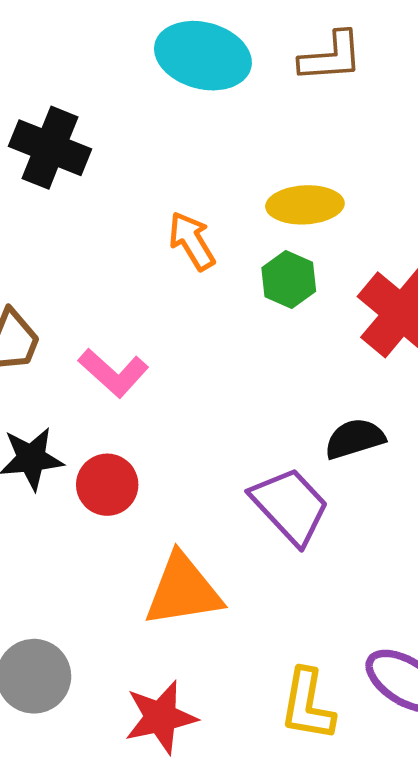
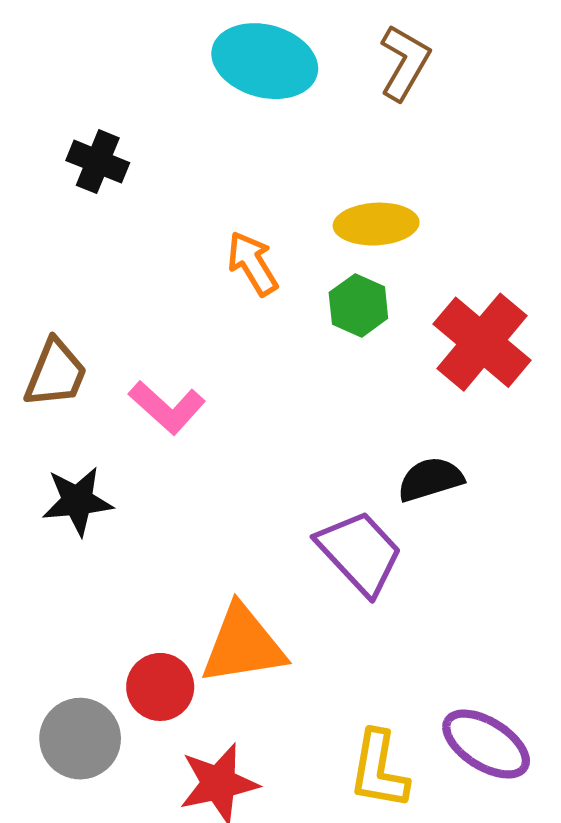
brown L-shape: (331, 57) -> (405, 62), turned -56
black cross: (50, 148) -> (98, 162), size x0.7
red circle: (107, 485) -> (160, 687), moved

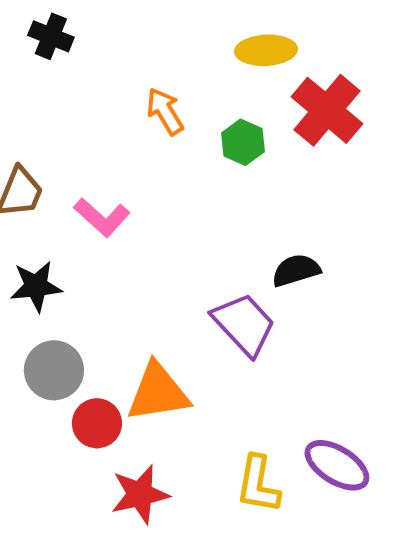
yellow ellipse: (376, 224) -> (266, 50), moved
red cross: (482, 342) -> (327, 110), moved
gray circle: (80, 739) -> (54, 370), moved

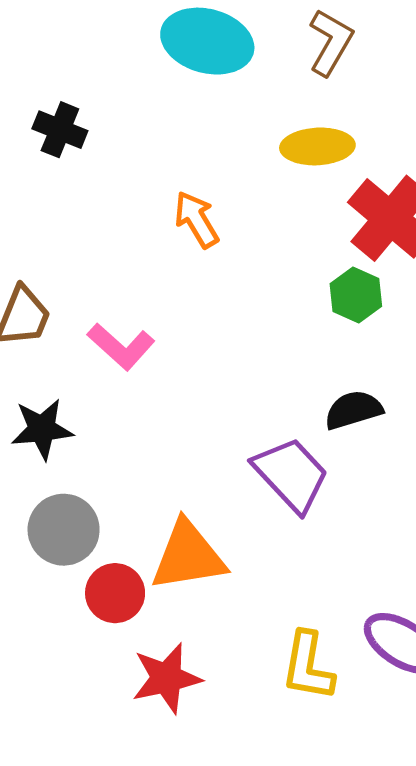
green hexagon: (243, 142) -> (356, 295), moved

